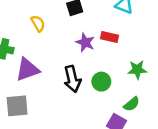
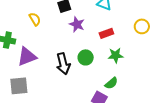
red rectangle: (109, 37) -> (106, 33), moved, turned -32
purple star: (85, 42) -> (77, 24), moved
green circle: (101, 82) -> (86, 57), moved

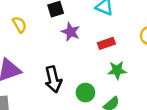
green circle: (86, 57) -> (85, 93), moved

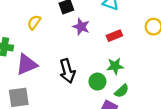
yellow semicircle: (19, 25) -> (34, 22), turned -112
green star: (117, 70) -> (115, 66), moved

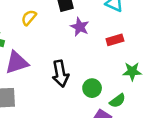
green star: (115, 66) -> (132, 71), moved

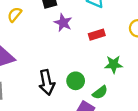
black arrow: (60, 74) -> (47, 82), moved

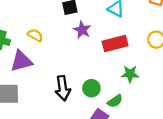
yellow semicircle: (15, 15) -> (35, 35), moved, turned 77
red rectangle: (97, 35) -> (115, 44), size x1.5

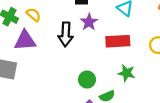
yellow semicircle: (35, 35) -> (34, 15), moved
black arrow: (63, 88) -> (66, 34), moved

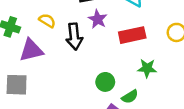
yellow semicircle: (34, 15) -> (47, 21), moved

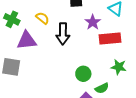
purple star: (98, 19) -> (93, 22), moved

